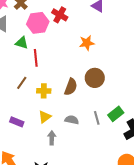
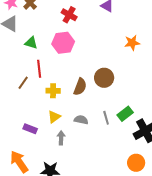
pink hexagon: (38, 23) -> (63, 43), moved
orange star: (87, 43) -> (132, 43), moved
red line: (36, 58) -> (39, 69), moved
brown line: (22, 83) -> (23, 83), moved
purple rectangle: (17, 122) -> (30, 129), moved

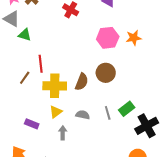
green triangle: (31, 43) -> (25, 35), moved
pink hexagon: (63, 43) -> (108, 38), moved
yellow cross: (53, 91) -> (55, 86), size x1.6

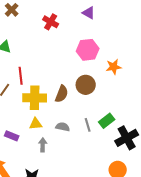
orange star: (134, 38) -> (114, 67), moved
yellow triangle: (56, 112) -> (36, 124), turned 32

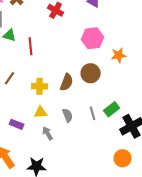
red line: (21, 76) -> (31, 46), moved
yellow cross: (35, 98) -> (40, 86), size x0.7
gray semicircle: (63, 127) -> (68, 115), turned 56
gray arrow: (43, 145) -> (48, 133), turned -32

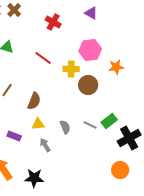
red line: (31, 46) -> (43, 58), moved, turned -48
brown semicircle: (67, 82) -> (34, 101), moved
yellow cross: (40, 86) -> (71, 69), moved
gray line: (93, 113) -> (90, 125), turned -48

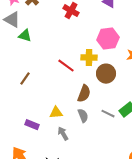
red line: (43, 58) -> (66, 66), moved
brown semicircle: (34, 101) -> (84, 94), moved

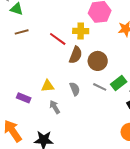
brown circle: (106, 74) -> (98, 61), moved
brown line: (25, 79) -> (22, 32), moved, turned 40
brown semicircle: (84, 94) -> (76, 55), moved

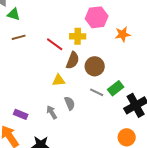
yellow triangle: (48, 86) -> (59, 80), moved
gray semicircle: (75, 89) -> (70, 103), moved
purple rectangle: (24, 98) -> (21, 114), moved

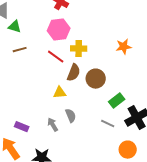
pink hexagon: (97, 17) -> (59, 30), moved
gray line: (97, 92) -> (108, 124), moved

